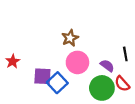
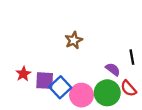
red star: (13, 61) -> (23, 74), moved
pink circle: (77, 62) -> (81, 95), moved

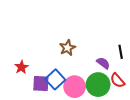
brown star: (74, 40) -> (67, 48), moved
purple square: (45, 81) -> (41, 84), moved

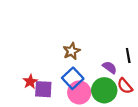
red star: (21, 67) -> (30, 82), moved
blue square: (55, 79) -> (73, 78), moved

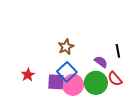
purple square: (43, 89) -> (56, 82), moved

